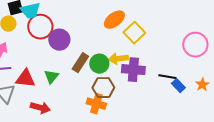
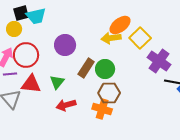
red circle: (40, 27) -> (26, 55), moved
yellow arrow: (118, 59) -> (111, 38), moved
purple cross: (133, 70) -> (159, 61), moved, turned 30
red arrow: (40, 108) -> (66, 105), moved, turned 150

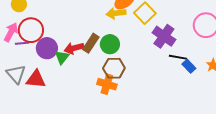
purple circle: (65, 45) -> (47, 48), moved
purple line: (10, 74) -> (22, 43), moved
red triangle: (31, 84) -> (36, 79), moved
red arrow: (66, 105) -> (74, 48), moved

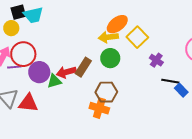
purple cross: (164, 36) -> (156, 60), size x0.6
green circle: (110, 44) -> (110, 58), moved
green triangle: (62, 57) -> (54, 81), turned 35

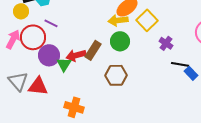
purple line: (14, 67) -> (51, 23), moved, turned 32
green triangle: (54, 81) -> (64, 64), turned -42
orange cross: (99, 108) -> (74, 107), moved

